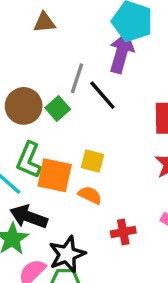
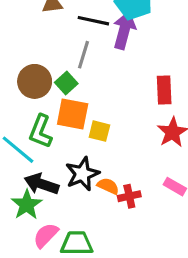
black line: (102, 95) -> (93, 21), moved, turned -36
orange square: (55, 175) -> (73, 114), moved
orange semicircle: (90, 195) -> (108, 186), moved
black star: (67, 254) -> (82, 174), moved

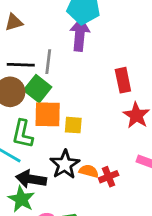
black line: (93, 21) -> (21, 65), moved
green square: (66, 83) -> (38, 89), size x1.4

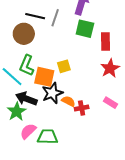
green square: (38, 89) -> (85, 29), moved, turned -36
orange square: (48, 114) -> (44, 77), moved
yellow square: (73, 125) -> (64, 66), turned -32

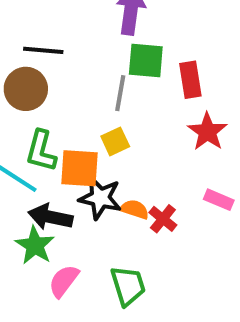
gray line: (55, 18) -> (120, 93), moved
black star: (52, 93) -> (100, 198), turned -30
red cross: (82, 108) -> (163, 219), turned -32
green trapezoid: (48, 137) -> (128, 286), moved, turned 80

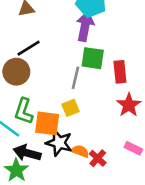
black line: (43, 50) -> (29, 48), turned -40

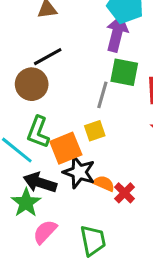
orange square: (47, 123) -> (66, 148), turned -32

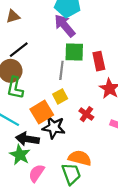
purple arrow: (117, 34) -> (65, 26), turned -45
green L-shape: (38, 132) -> (15, 88), moved
orange semicircle: (104, 183) -> (80, 158), moved, size x1.5
red cross: (125, 193) -> (86, 114), moved

